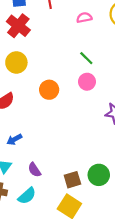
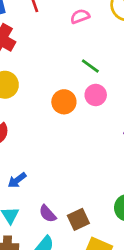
orange circle: (49, 90) -> (64, 102), moved
brown square: (72, 180) -> (78, 219), moved

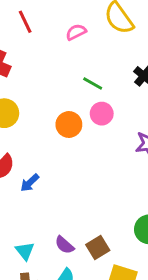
blue arrow: (17, 180) -> (30, 183), moved

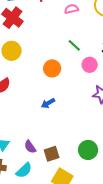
pink circle: (102, 114) -> (90, 65), moved
blue arrow: (30, 183) -> (48, 103), moved

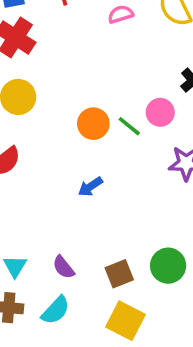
green line: (74, 45) -> (129, 126), moved
brown square: (52, 154) -> (119, 274), moved

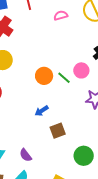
brown square: (119, 274) -> (58, 131), moved

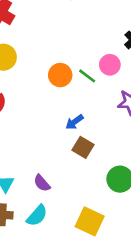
blue arrow: (42, 111) -> (74, 122), moved
brown square: (58, 131) -> (83, 147), turned -35

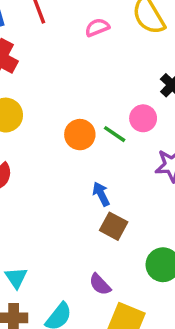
blue arrow: (74, 122) -> (101, 194), turned 102
purple semicircle: (42, 183) -> (100, 284), moved

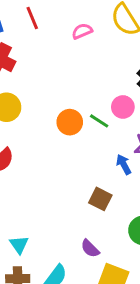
blue arrow: (101, 194) -> (124, 164), moved

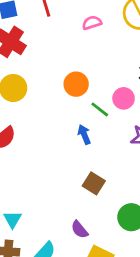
orange circle: (70, 122) -> (76, 84), moved
blue arrow: (124, 164) -> (84, 135), moved

